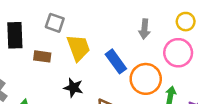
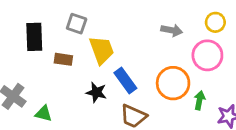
gray arrow: (144, 29) -> (172, 30), turned -84
blue rectangle: (116, 61) -> (125, 80), moved

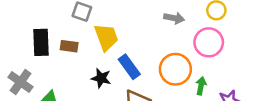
black rectangle: (34, 37) -> (41, 42), moved

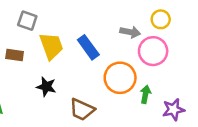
gray arrow: (174, 18) -> (130, 32), moved
blue rectangle: (129, 67) -> (88, 47), moved

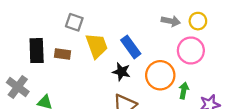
gray arrow: (130, 32) -> (171, 21), moved
black star: (46, 87) -> (121, 72), moved

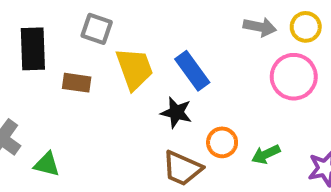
black rectangle: (37, 51) -> (33, 49), moved
orange circle: (160, 75) -> (222, 142), moved, size x0.6
green arrow: (184, 91) -> (266, 154), moved, turned -126

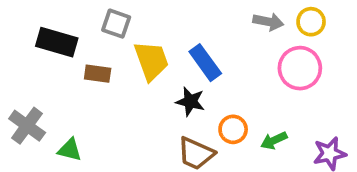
black rectangle: (33, 49) -> (57, 42), turned -72

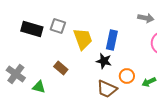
gray square: (116, 24) -> (58, 26), moved
blue rectangle: (205, 63) -> (112, 40), turned 48
brown rectangle: (98, 74) -> (61, 68), moved, turned 32

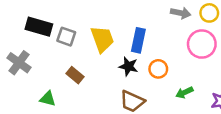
gray square: (58, 26) -> (66, 37), moved
gray cross: (16, 74) -> (19, 63), moved
orange circle: (127, 76) -> (158, 69), moved

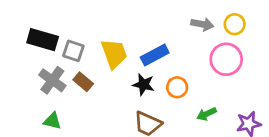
blue rectangle: (138, 40) -> (155, 55), turned 50
gray cross: (19, 63) -> (52, 80), moved
brown rectangle: (75, 75) -> (83, 82), moved

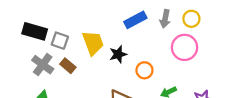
gray arrow: (202, 24) -> (165, 19), turned 90
blue rectangle: (155, 55) -> (135, 20), moved
black star: (143, 84) -> (118, 54), moved, turned -30

